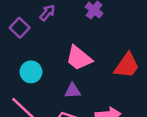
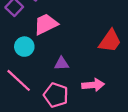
pink trapezoid: (79, 58) -> (46, 24), moved, turned 115

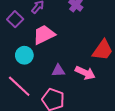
pink arrow: (93, 85) -> (85, 73), moved, turned 30

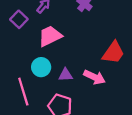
cyan circle: (24, 55) -> (41, 67), moved
pink line: (19, 86) -> (23, 92), turned 30

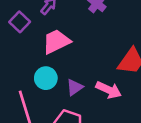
purple triangle: (66, 75) -> (75, 87), turned -32

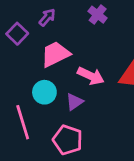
pink arrow: (109, 90) -> (91, 76), moved

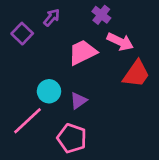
pink trapezoid: (55, 54) -> (83, 52), moved
pink arrow: (91, 76) -> (120, 42), moved
pink line: (23, 122) -> (28, 121), turned 64

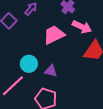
purple triangle: (79, 101) -> (51, 71), turned 48

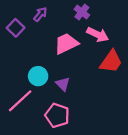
purple triangle: (51, 71) -> (63, 84), turned 32

